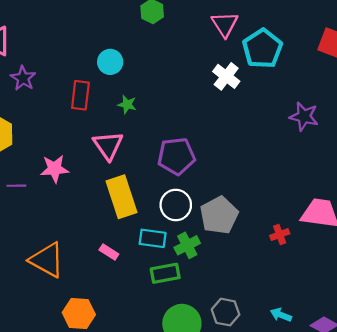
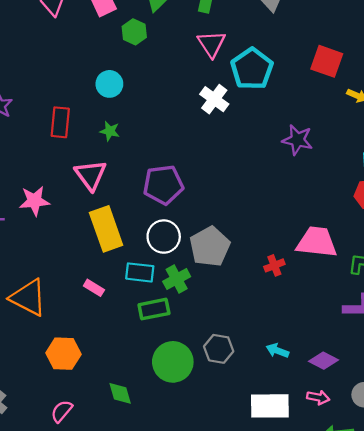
cyan circle: (110, 62) -> (109, 84), moved

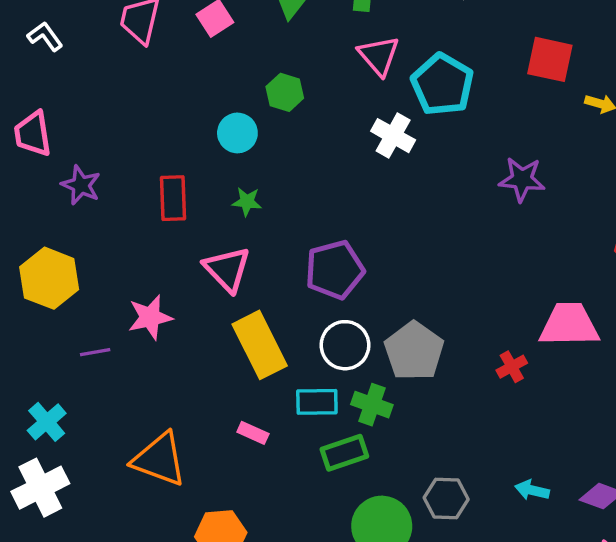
green hexagon: (134, 32) -> (285, 92), moved
green cross: (177, 279) -> (372, 405), turned -35

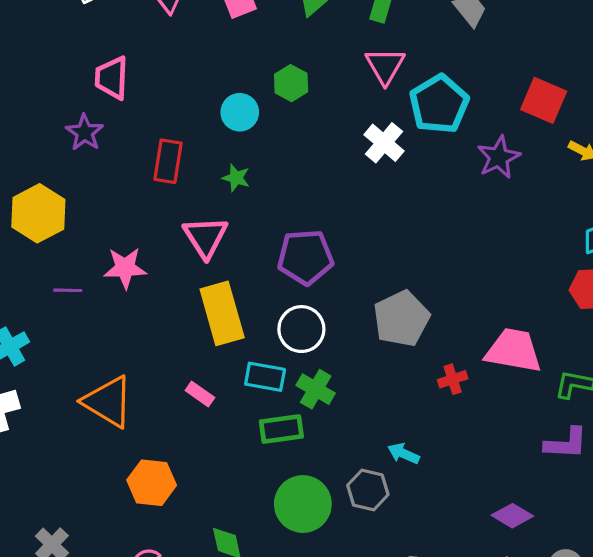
pink trapezoid: (33, 134) -> (112, 78), moved
purple star: (522, 179) -> (499, 157), moved, turned 30
gray pentagon: (414, 351) -> (401, 319), moved
cyan arrow: (532, 490) -> (404, 453), moved

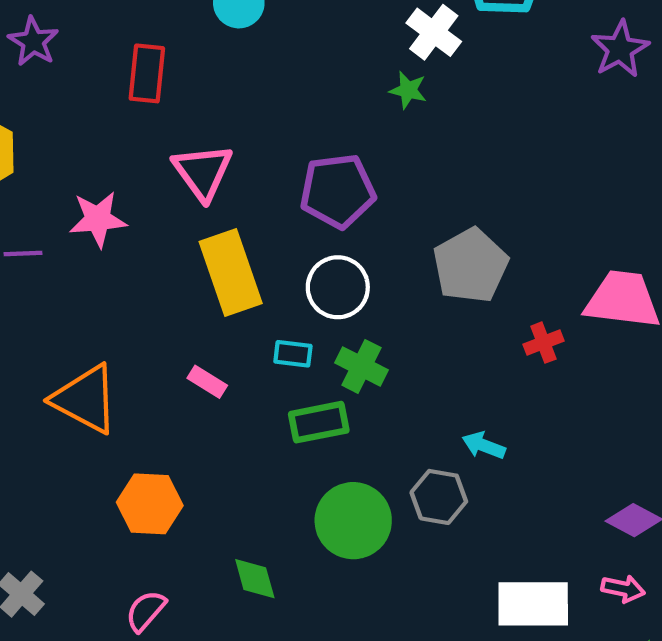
purple star: (499, 157) -> (620, 49), moved
green star: (236, 178) -> (408, 90), moved
cyan rectangle: (265, 377) -> (293, 354), size x0.7

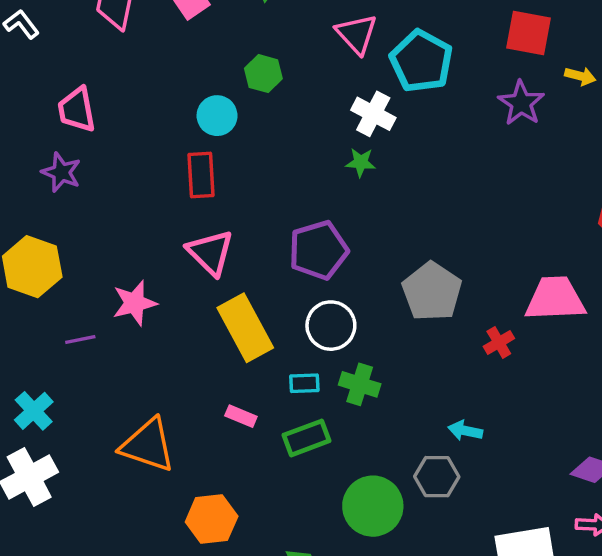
red rectangle: (147, 73) -> (201, 175), moved
green rectangle: (319, 422) -> (307, 438), moved

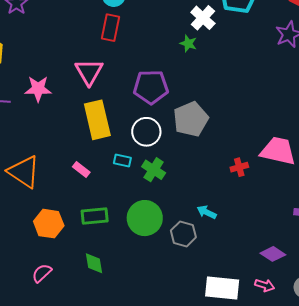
red rectangle: (201, 175) -> (110, 28), moved
gray pentagon: (432, 292) -> (191, 119), moved
green rectangle: (307, 438) -> (95, 216), moved
green circle: (373, 506) -> (145, 218), moved

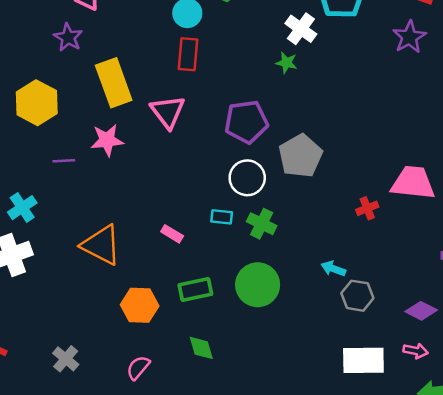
yellow rectangle: (97, 120) -> (114, 83), moved
gray hexagon: (183, 234) -> (357, 296), moved

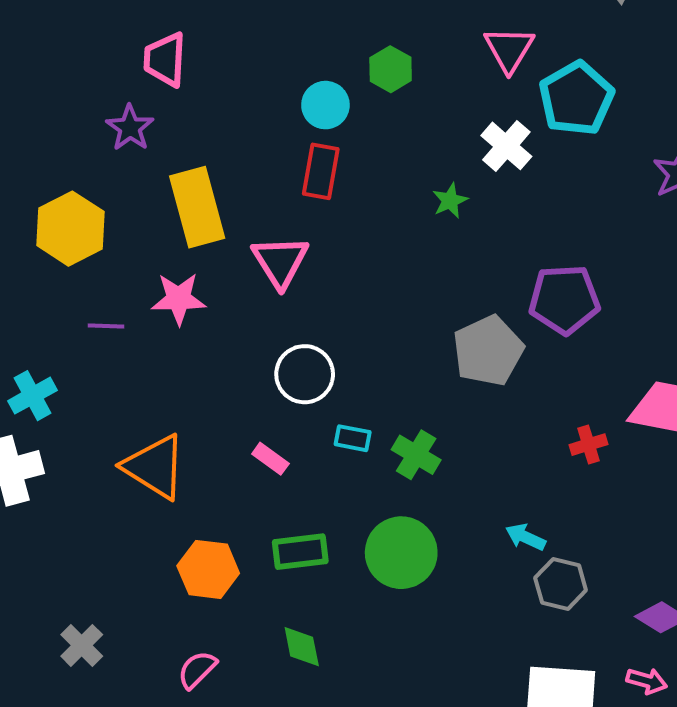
green star: (286, 63) -> (450, 201), moved, turned 30
purple pentagon: (246, 122) -> (564, 299), moved
white circle: (247, 178) -> (305, 374), moved

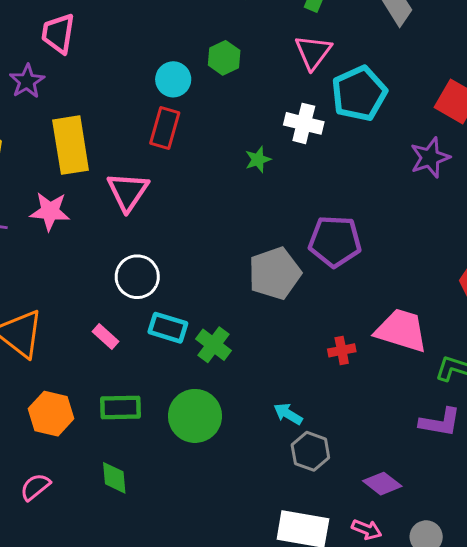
white cross: (506, 146) -> (304, 123), turned -33
cyan rectangle: (353, 438) -> (168, 328), size x1.4

